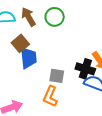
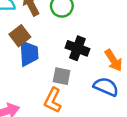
black cross: (85, 69) -> (77, 48), moved

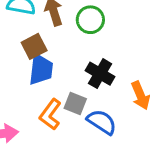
blue semicircle: (106, 87) -> (102, 122), moved
orange L-shape: (53, 100) -> (50, 114), moved

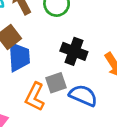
gray square: (75, 103) -> (56, 83), turned -30

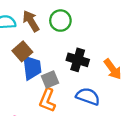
gray square: (56, 83) -> (50, 79), moved

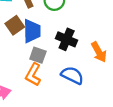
blue trapezoid: (32, 68) -> (32, 31), moved
gray square: (50, 79) -> (38, 55), turned 35

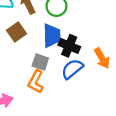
blue trapezoid: (32, 31) -> (52, 36), moved
blue semicircle: (72, 75) -> (72, 69), moved, turned -65

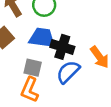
blue trapezoid: (52, 36) -> (42, 38), turned -75

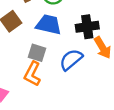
black cross: (62, 47) -> (87, 27), moved, turned -30

